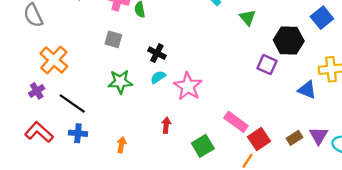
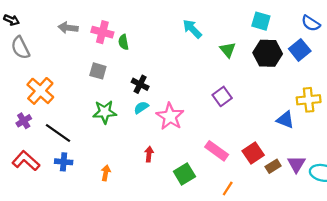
black hexagon: (289, 41) -> (268, 53), moved
purple square: (267, 65) -> (222, 96), moved, turned 30
red square: (259, 139) -> (253, 153), moved

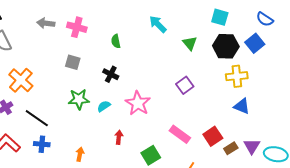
green semicircle: (123, 42) -> (116, 41), moved
yellow cross: (309, 100) -> (237, 76), moved
cyan semicircle: (141, 108) -> (104, 106), moved

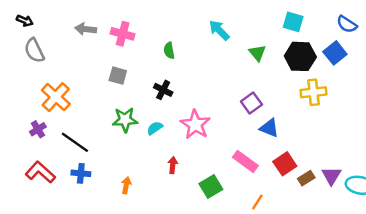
blue triangle: (242, 106) -> (269, 128), moved

